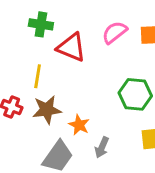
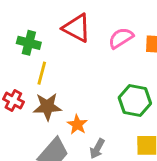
green cross: (41, 24) -> (29, 43), moved
red triangle: (71, 47) -> (77, 28), moved

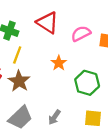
brown star: (47, 107) -> (19, 81), turned 30
orange star: (77, 125) -> (59, 63), moved

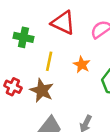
yellow line: (17, 55) -> (49, 61), moved

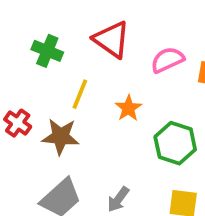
brown star: (42, 90) -> (61, 137), turned -30

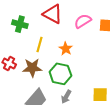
green hexagon: (175, 143) -> (60, 74), moved

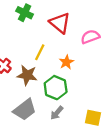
green cross: (20, 24) -> (25, 13), moved

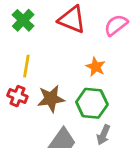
green cross: (25, 13) -> (23, 20), turned 35
yellow line: (40, 52) -> (26, 66), moved

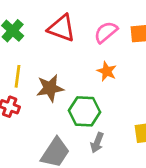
orange star: (96, 67) -> (107, 71), moved
brown star: (51, 99) -> (50, 88), moved

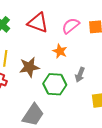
orange star: (107, 71) -> (60, 51), moved
gray arrow: (97, 143) -> (80, 75), moved

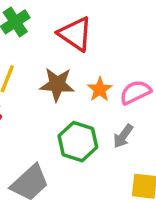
pink semicircle: (71, 26) -> (135, 92), moved
brown star: (29, 67) -> (57, 84), moved

